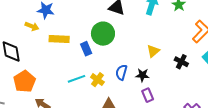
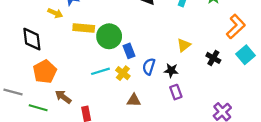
green circle: (103, 34) -> (109, 36), moved
blue rectangle: (86, 49) -> (129, 51), moved

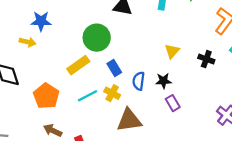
yellow rectangle: (84, 28) -> (78, 65), moved, turned -30
green circle: (109, 36) -> (97, 38), moved
orange pentagon: (45, 72) -> (46, 96), moved
brown triangle: (134, 100) -> (129, 120), size x1.6

